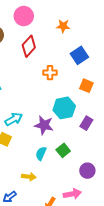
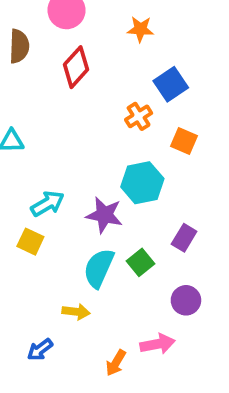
orange cross: (50, 73) -> (139, 116), moved, turned -32
purple rectangle: (86, 123) -> (184, 238), moved
cyan semicircle: (41, 153) -> (99, 268), size x1.5

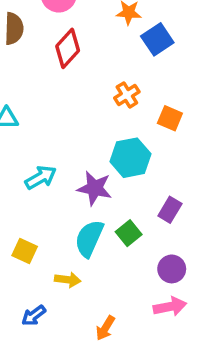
blue square: (171, 84) -> (157, 39), moved
yellow square: (30, 242) -> (25, 251), moved
pink arrow: (158, 344) -> (170, 307), moved

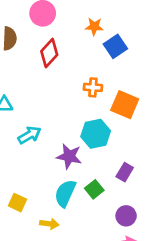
orange cross: (127, 95) -> (93, 87), turned 36
orange square: (170, 118) -> (125, 105), size x1.5
cyan arrow: (41, 177) -> (29, 135), moved

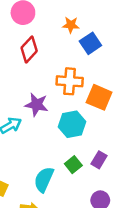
orange cross: (93, 87) -> (70, 81), size x1.5
purple star: (69, 156) -> (36, 105), moved
green square: (94, 189) -> (73, 165), moved

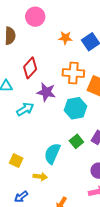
orange star: (71, 25) -> (65, 38), moved
red diamond: (29, 49) -> (30, 68), moved

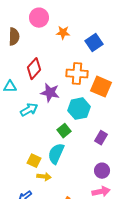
orange star: (65, 38) -> (63, 33), moved
green square: (76, 141) -> (64, 131), moved
yellow square: (16, 161) -> (34, 161), moved

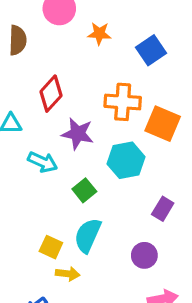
cyan arrow: (29, 110) -> (43, 162), turned 54
green square: (64, 131) -> (84, 190), moved
purple circle: (102, 171) -> (144, 255), moved

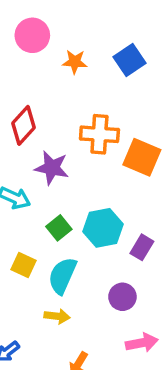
blue square: (151, 50) -> (130, 60), moved
cyan hexagon: (126, 160) -> (103, 228), moved
yellow square: (51, 247) -> (24, 265), moved
yellow arrow: (68, 274) -> (57, 316), moved

